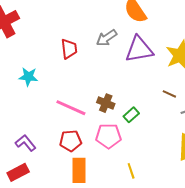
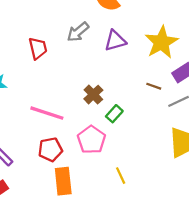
purple triangle: (139, 49) -> (115, 41), size x0.7
brown cross: (106, 103) -> (93, 95), moved, turned 30
pink pentagon: (108, 136) -> (91, 140), turned -30

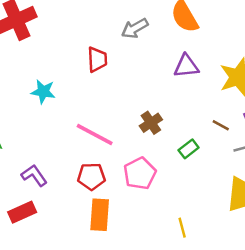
gray arrow: (78, 32) -> (135, 28), moved
green rectangle: (114, 114) -> (189, 149), moved
yellow line: (121, 176) -> (182, 228), moved

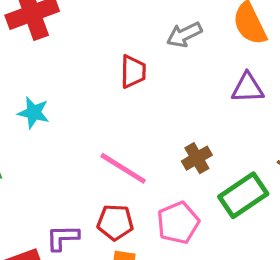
cyan star: (43, 92) -> (34, 113), moved
green rectangle: (189, 149) -> (243, 195), size x1.8
purple L-shape: (34, 175) -> (63, 238), moved, turned -60

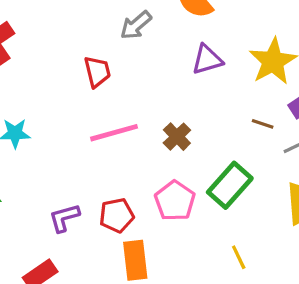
pink line: (123, 168) -> (114, 133), moved, turned -33
green rectangle: (243, 195) -> (230, 185), moved
purple L-shape: (63, 238) -> (64, 218), moved

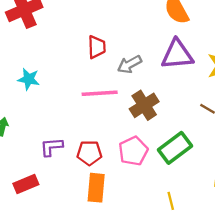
gray arrow: (136, 25) -> (130, 64), moved
purple triangle: (207, 60) -> (177, 55), size x1.4
brown cross: (177, 137) -> (144, 105), size x1.4

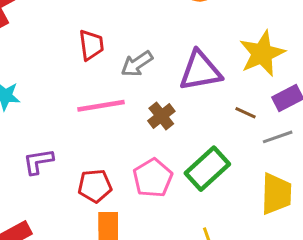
purple triangle: (177, 55) -> (200, 71), moved
brown cross: (144, 105) -> (161, 116), size x0.7
purple L-shape: (52, 147) -> (38, 162), moved

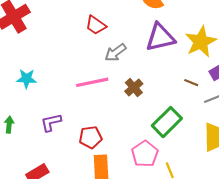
red trapezoid: (91, 45) -> (96, 25), moved, turned 135
purple triangle: (200, 71) -> (160, 37), moved
pink pentagon: (153, 178) -> (145, 154), moved

